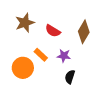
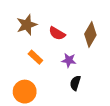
orange rectangle: (41, 55) -> (35, 57), moved
orange circle: (23, 68) -> (25, 92), moved

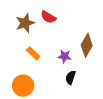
red semicircle: (57, 33) -> (48, 17), moved
brown diamond: (90, 34) -> (87, 45), moved

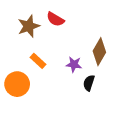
black semicircle: (70, 78) -> (89, 83), moved
orange circle: (23, 86) -> (17, 84), moved

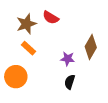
orange rectangle: (38, 61) -> (28, 48), moved
black semicircle: (89, 83) -> (70, 82), moved

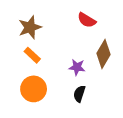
red semicircle: (51, 18) -> (87, 20), moved
orange circle: (16, 77) -> (34, 89), moved

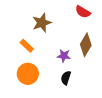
red semicircle: (87, 20) -> (83, 12), moved
brown star: (30, 27) -> (42, 23), moved

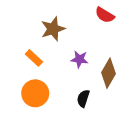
brown diamond: (86, 45) -> (109, 73), moved
purple star: (64, 56) -> (79, 59), moved

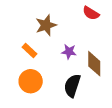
brown diamond: (109, 73) -> (94, 64), turned -30
black semicircle: (83, 98) -> (72, 86), size x1.5

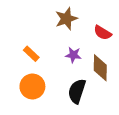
red semicircle: (91, 13) -> (103, 33), moved
brown star: (46, 25) -> (66, 19), moved

